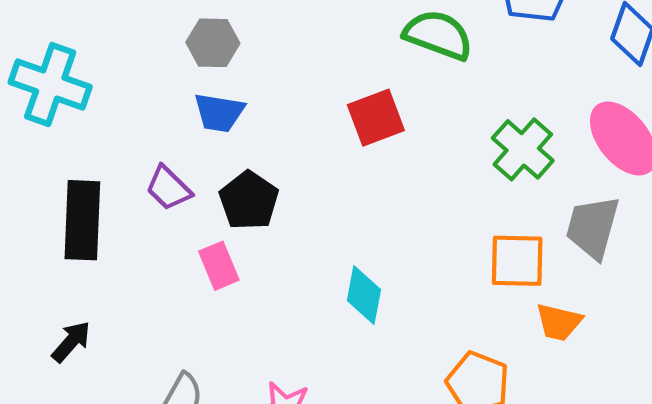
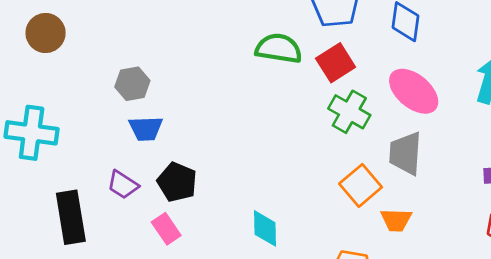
red square: (376, 118) -> (336, 63), moved
orange square: (517, 261) -> (361, 185), turned -30

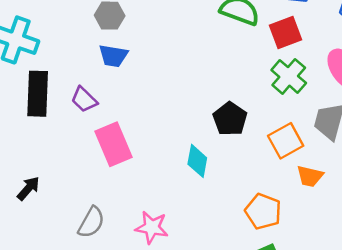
black pentagon: (177, 182) -> (230, 119), moved
black rectangle: (71, 217) -> (38, 94), moved
pink rectangle: (166, 229) -> (113, 144), size x1.6

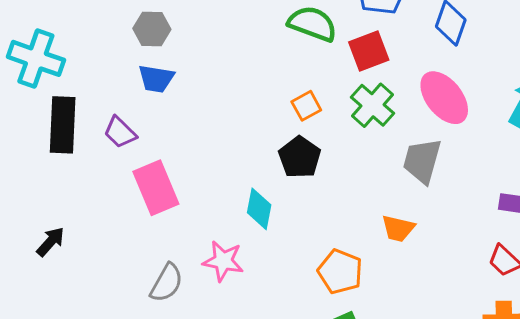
orange square: (286, 141) -> (306, 106), moved, size x0.7
gray semicircle: (91, 222) -> (167, 283), moved
pink star: (152, 227) -> (223, 261), moved

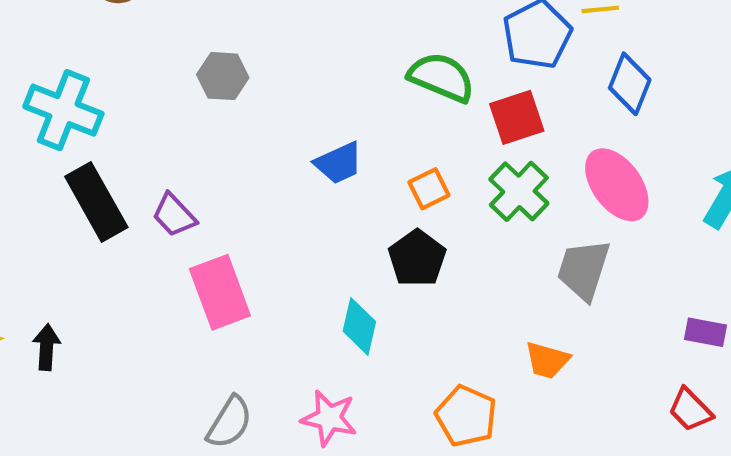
blue trapezoid: (156, 79) -> (339, 163), moved, turned -36
black rectangle: (63, 125) -> (96, 202), turned -34
black arrow: (51, 242) -> (46, 347), moved, turned -40
pink star: (223, 261) -> (329, 418), moved

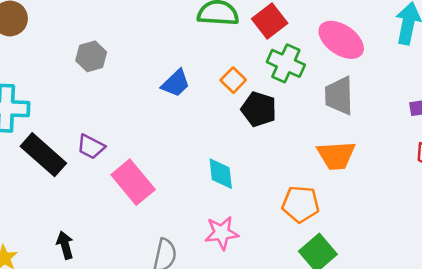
black pentagon: (417, 258) -> (259, 109), moved
black arrow: (46, 347) -> (65, 245), moved
orange trapezoid: (547, 360) -> (336, 155), size x1.4

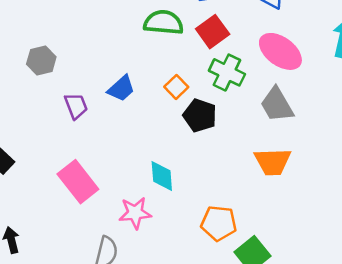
gray trapezoid: (339, 96) -> (277, 105), turned -30
purple trapezoid: (91, 147) -> (76, 106), moved, turned -140
orange pentagon: (301, 204) -> (219, 223), moved
pink star: (222, 233) -> (135, 213), moved

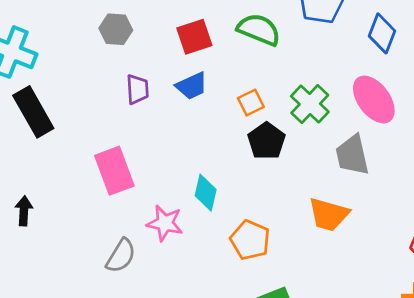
red square: (213, 32) -> (194, 37), moved
orange pentagon: (219, 223) -> (250, 240), moved

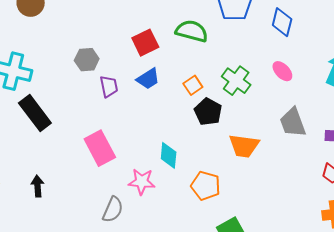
gray hexagon: (116, 29) -> (87, 60), moved
pink ellipse: (374, 99) -> (282, 71), size x0.6
gray trapezoid: (352, 155) -> (293, 123), moved
orange trapezoid: (329, 214) -> (244, 146), moved

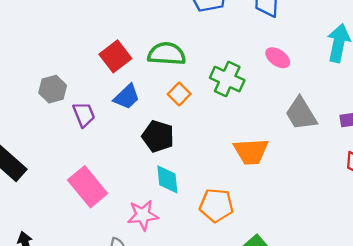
green semicircle: (192, 31) -> (167, 54), moved
black pentagon: (208, 112) -> (158, 136), moved

